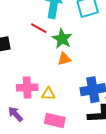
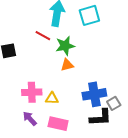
green star: (62, 39) -> (65, 46), turned 30
purple arrow: (15, 114) -> (30, 119), moved

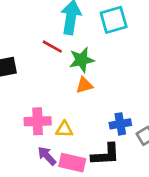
blue cross: (94, 94) -> (120, 124), size x0.7
black L-shape: (101, 118) -> (106, 155), moved
purple arrow: (30, 119) -> (47, 156), moved

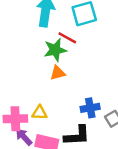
red line: (52, 47) -> (67, 38), moved
pink cross: (38, 121) -> (15, 119), moved

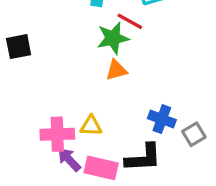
blue cross: (90, 108) -> (162, 119), turned 30

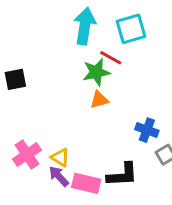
blue cross: (162, 119) -> (147, 130), moved
yellow triangle: (91, 126) -> (60, 157), moved, turned 30
pink cross: (57, 134) -> (27, 155), moved, turned -32

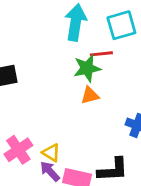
red line: (111, 58) -> (101, 54), turned -35

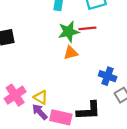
red line: (101, 54) -> (87, 28), moved

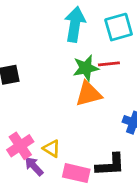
orange triangle: (71, 53) -> (88, 94), size x1.5
purple arrow: (40, 112) -> (34, 166), moved

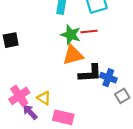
green star: (86, 68) -> (71, 35), turned 30
black L-shape: (110, 165) -> (90, 73), moved

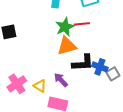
green star: (71, 35) -> (65, 27), turned 30
gray square: (122, 96) -> (113, 74), moved
purple arrow: (30, 112) -> (61, 80), moved

